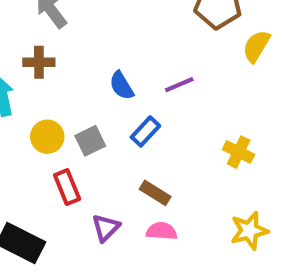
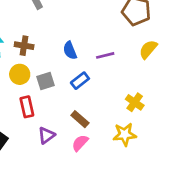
yellow semicircle: (256, 46) -> (148, 49), moved
brown cross: (39, 62) -> (24, 46), moved
pink semicircle: (162, 231) -> (80, 143), turned -60
yellow star: (249, 231) -> (125, 134), moved

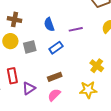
red rectangle: (27, 107) -> (12, 76), moved
brown rectangle: (80, 119) -> (55, 77), turned -64

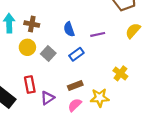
gray square: (30, 47) -> (48, 54), turned -32
yellow star: (88, 90) -> (100, 98), moved

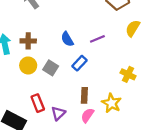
brown rectangle: (75, 86) -> (84, 95), turned -56
yellow star: (100, 98) -> (112, 103), turned -30

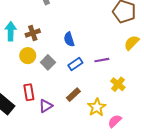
purple line: (97, 39) -> (102, 60), moved
brown cross: (28, 41) -> (33, 33), turned -32
brown rectangle: (84, 95) -> (73, 95), turned 32
pink semicircle: (87, 115) -> (115, 121), moved

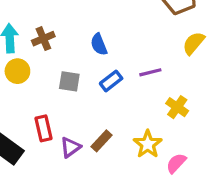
yellow circle: (28, 56) -> (17, 71), moved
gray square: (48, 62) -> (69, 81), turned -32
brown rectangle: (73, 95) -> (102, 141), moved

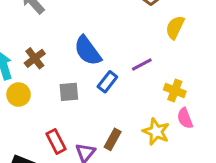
blue semicircle: (99, 44) -> (88, 51), size x1.5
pink semicircle: (176, 163) -> (185, 118), moved, turned -50

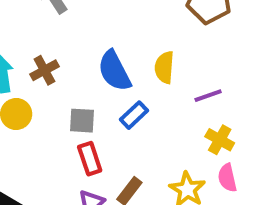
yellow semicircle: (175, 27) -> (164, 67), moved, turned -30
purple line: (142, 64) -> (208, 96), moved
red rectangle: (56, 141) -> (90, 159), moved

